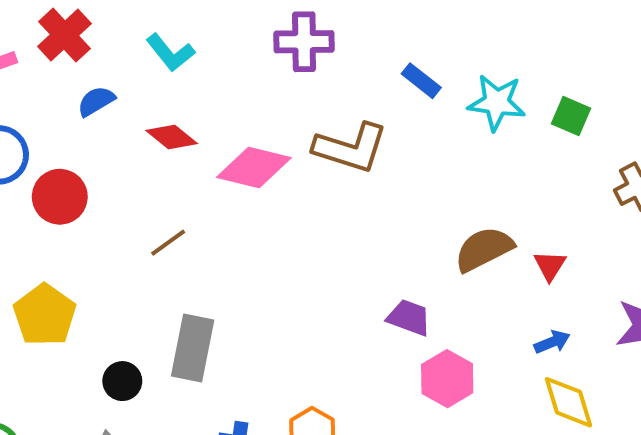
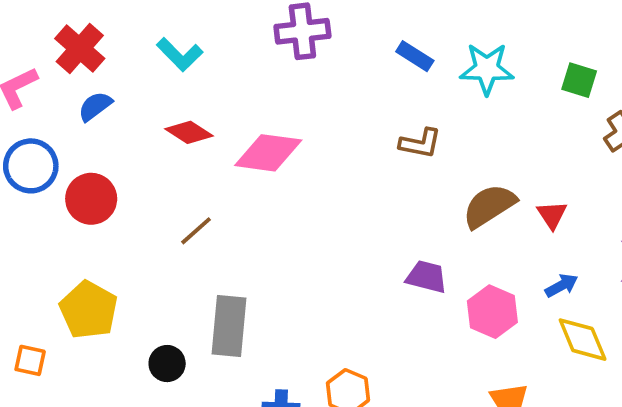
blue semicircle: (96, 101) -> (95, 106), moved
green square: (571, 116) -> (579, 80), moved
brown L-shape: (351, 148) -> (420, 143), moved, size x0.6
pink hexagon: (447, 379) -> (492, 312), moved

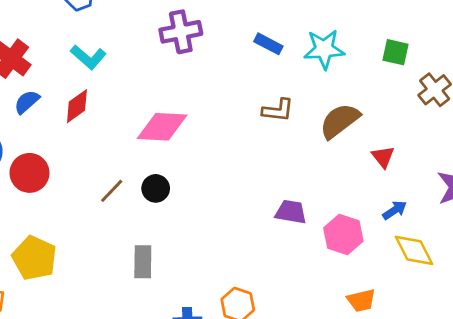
red diamond: (189, 132) -> (77, 106), moved, turned -64
brown semicircle: (489, 206) -> (340, 121), moved
gray rectangle: (229, 326) -> (143, 262), size x0.7
black circle: (167, 364) -> (156, 188), moved

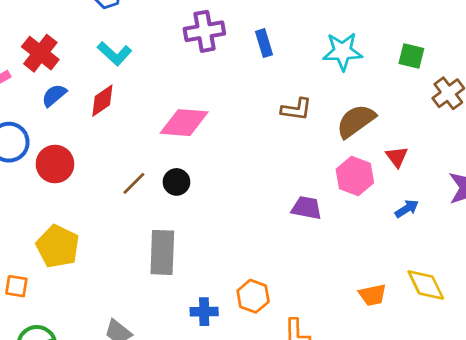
blue rectangle: (268, 44) -> (264, 43), moved, turned 44
pink hexagon: (343, 235) -> (355, 176), moved
yellow diamond: (414, 250) -> (426, 285), moved
gray rectangle: (143, 262) -> (162, 252), size x1.4

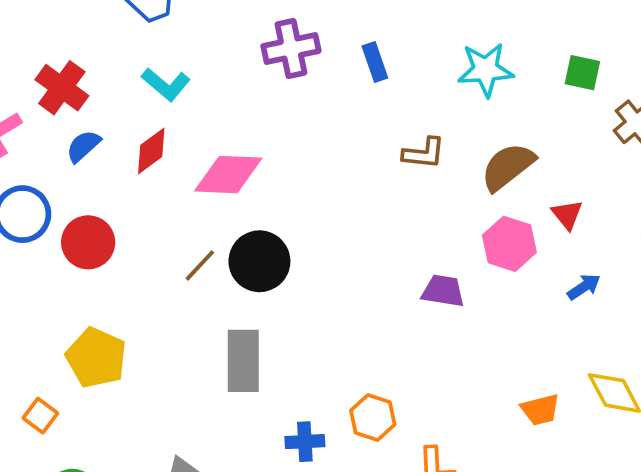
pink diamond: (184, 123) -> (228, 175), moved
black circle: (176, 182) -> (259, 261), size x1.6
orange square: (16, 286) -> (40, 416), turned 30

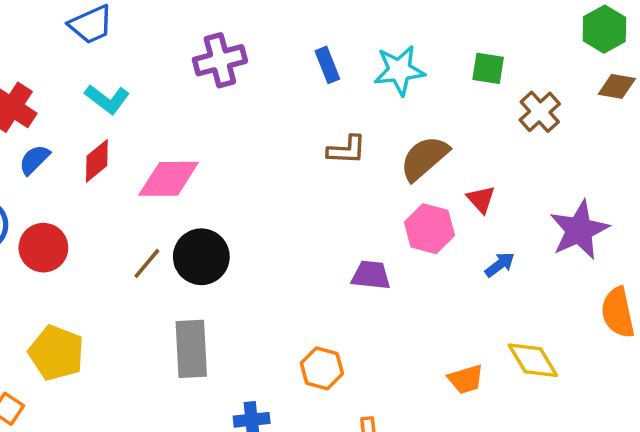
blue rectangle: (375, 62) -> (327, 65), moved
orange hexagon: (373, 418) -> (322, 368), moved

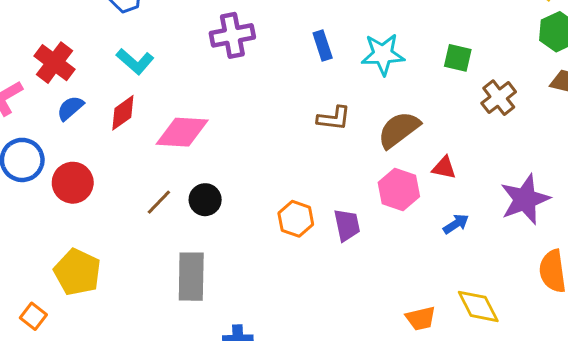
red triangle: (481, 199) -> (444, 168), turned -40
black circle: (201, 257) -> (205, 200), size x0.7
purple trapezoid: (371, 275) -> (347, 225), turned 68
orange hexagon: (322, 368) -> (296, 219), moved

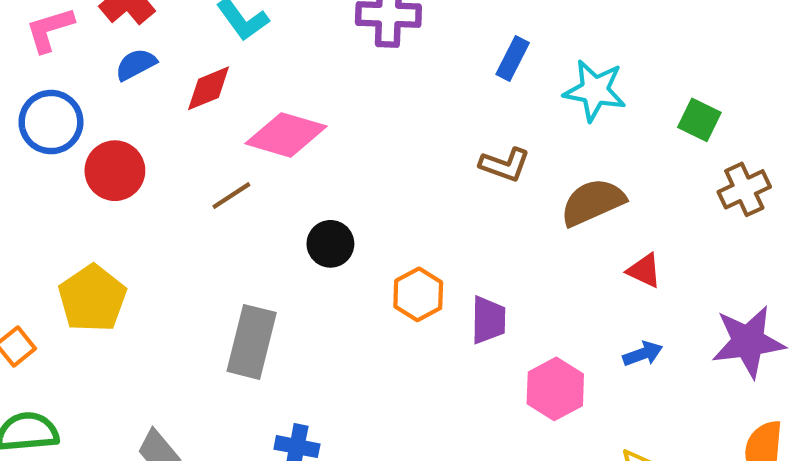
blue rectangle: (323, 46) -> (513, 58), turned 32
pink hexagon: (399, 190) -> (555, 389), moved
black circle: (205, 200) -> (330, 244), moved
brown line: (159, 202) -> (231, 196), moved

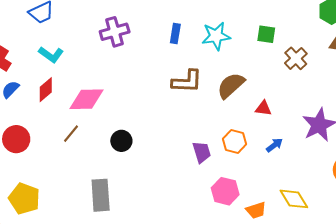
brown L-shape: (505, 165) -> (187, 81), size x1.4
orange hexagon: (418, 294) -> (235, 141), moved
pink hexagon: (555, 389) -> (225, 191), moved

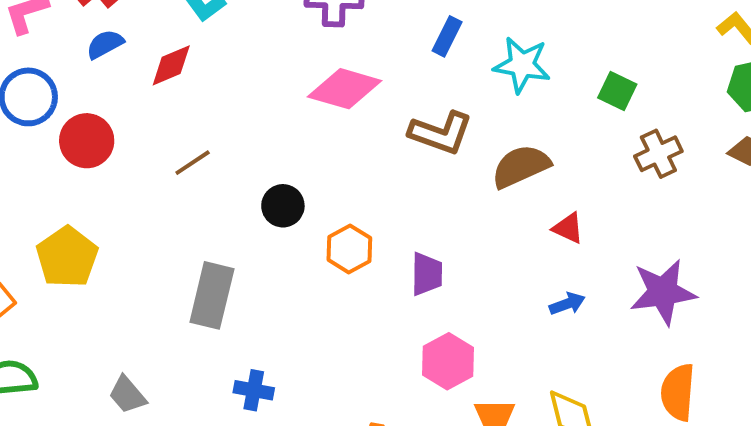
pink diamond: (86, 99) -> (345, 89), moved
orange hexagon: (235, 141) -> (349, 249), moved

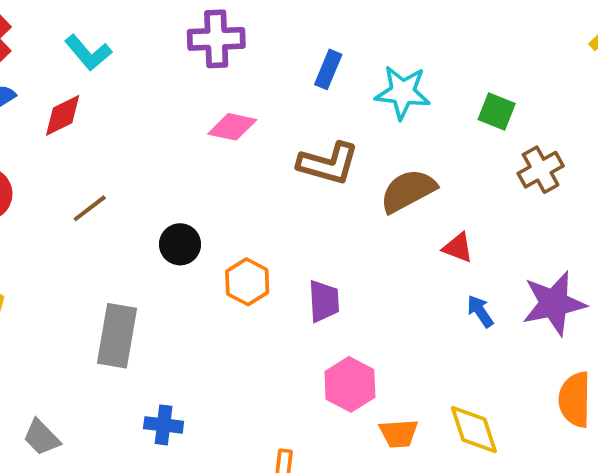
pink diamond: (345, 89) -> (232, 127), size x0.7
blue arrow: (567, 304) -> (480, 311), moved, turned -100

